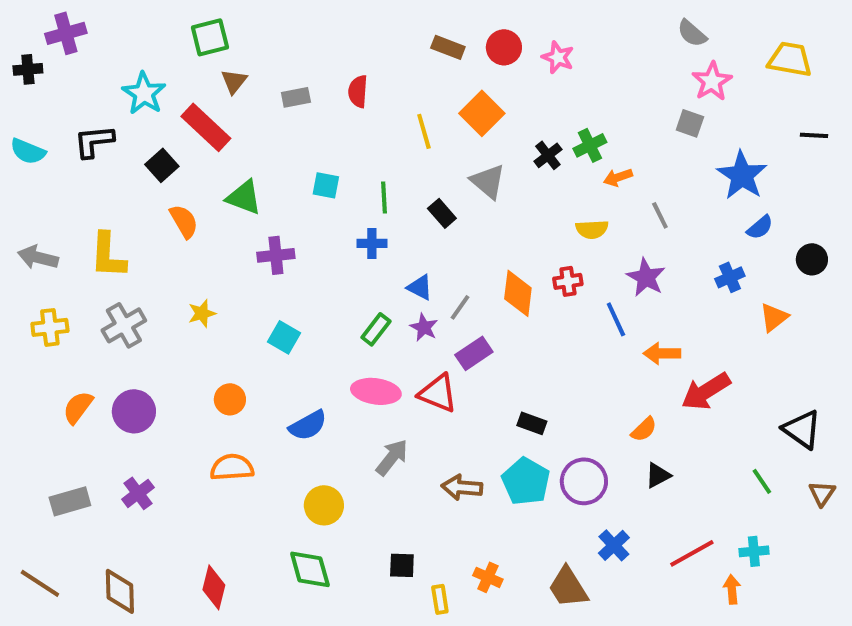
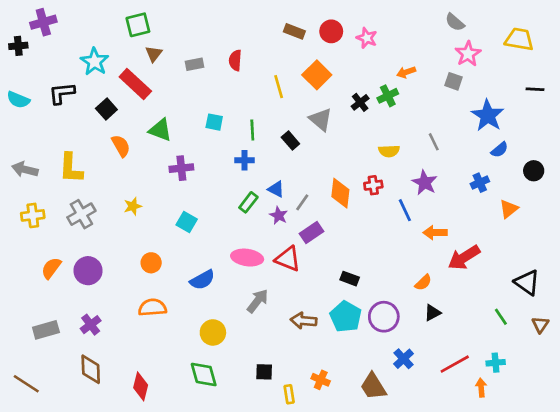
orange arrow: (618, 177) -> (406, 72), moved
green rectangle: (376, 329) -> (248, 202), moved
brown diamond: (120, 591) -> (91, 369), moved

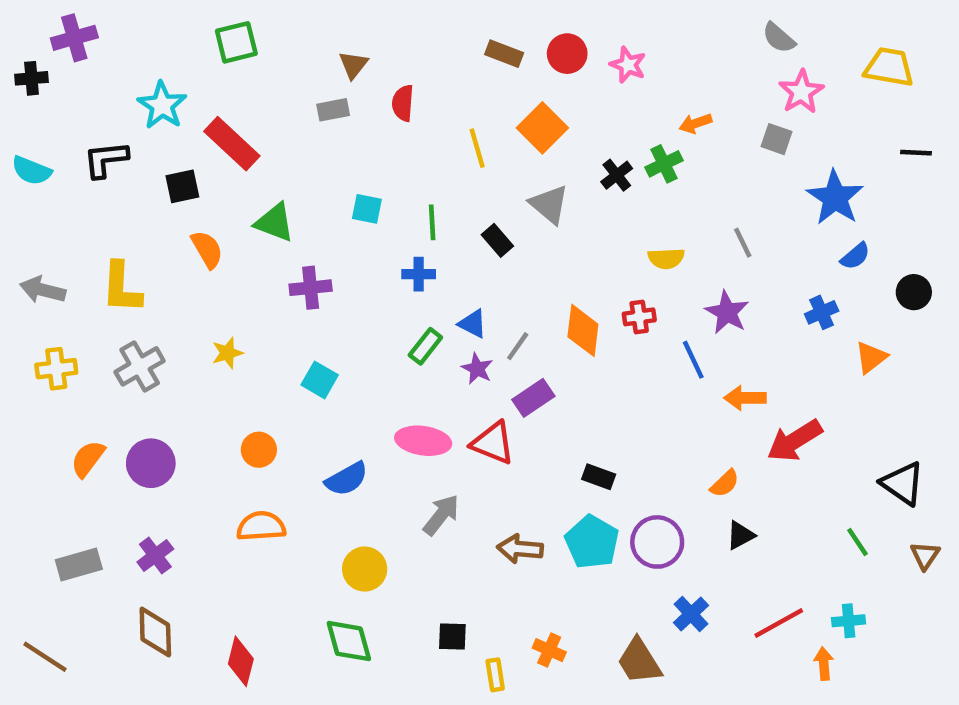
brown triangle: (154, 54) -> (353, 65), moved
black square: (106, 109) -> (182, 186), turned 30

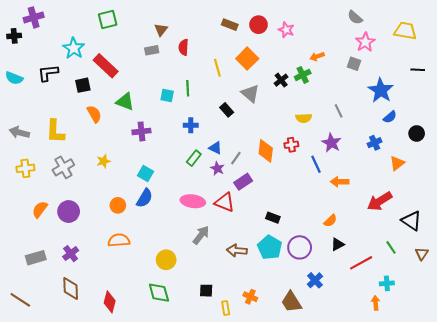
green line: (432, 222) -> (188, 88), moved
red arrow: (795, 441) -> (380, 201), moved
blue semicircle: (347, 479) -> (145, 198), moved, turned -30
red line: (779, 623) -> (361, 263), moved

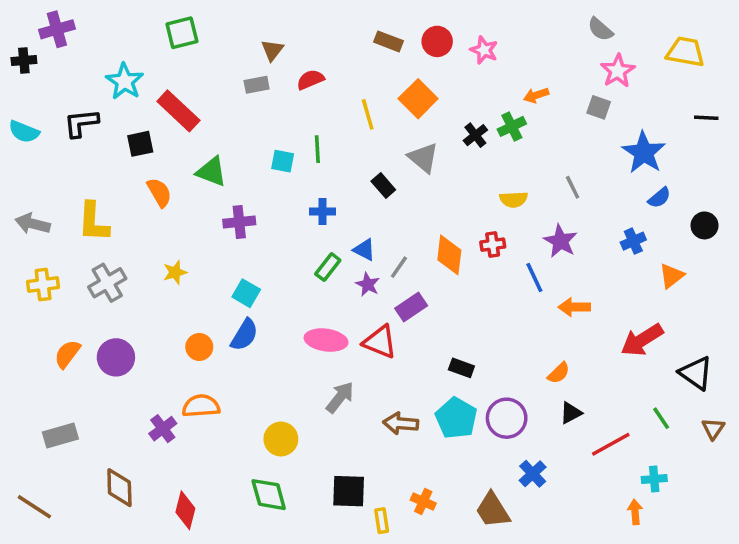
red semicircle: (184, 47) -> (310, 80), turned 63
purple cross: (71, 254) -> (163, 429), moved
black square: (206, 291) -> (349, 491), size x1.5

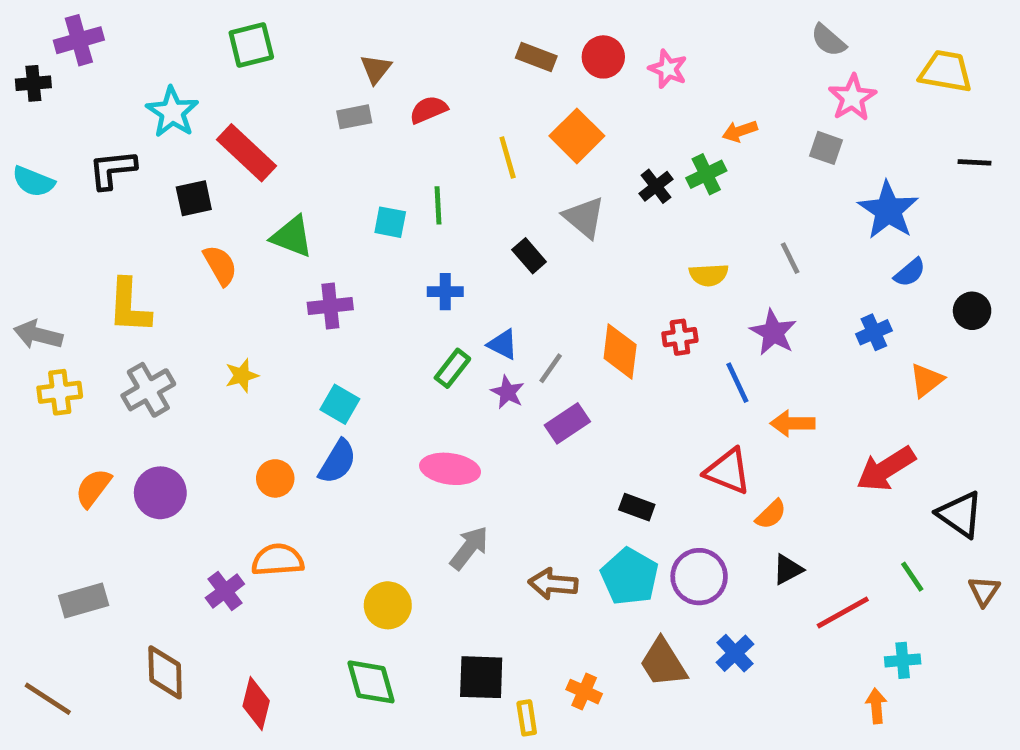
gray arrow: (33, 224) -> (38, 335), moved
red triangle: (380, 342) -> (728, 471), moved
brown trapezoid: (493, 510) -> (663, 663), moved

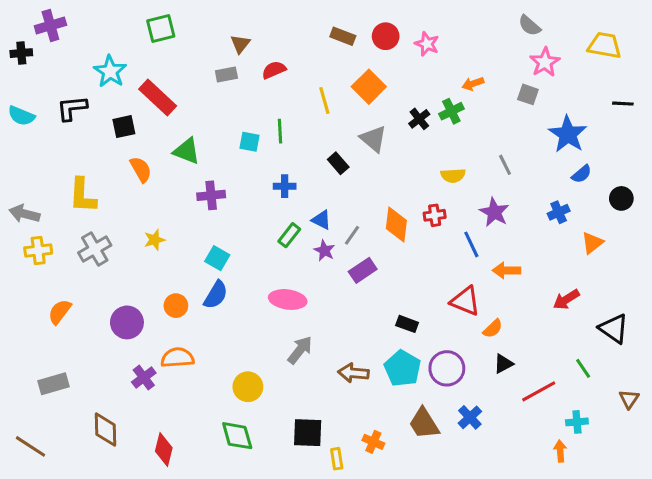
red arrow: (886, 469) -> (566, 299), size x0.7
purple circle: (160, 493) -> (127, 322), moved
brown triangle: (984, 591) -> (629, 399), moved

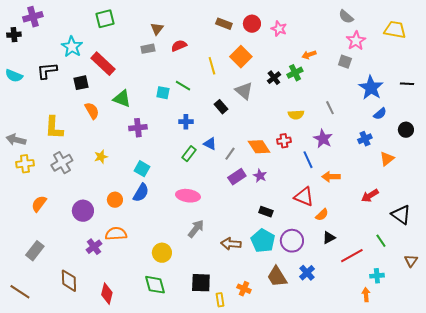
black line: (623, 104) -> (407, 84), moved
green line: (280, 131) -> (183, 86), turned -56
orange diamond: (396, 224) -> (259, 147), turned -40
purple star: (324, 251) -> (260, 176), moved
gray rectangle: (53, 384) -> (35, 251), turned -36

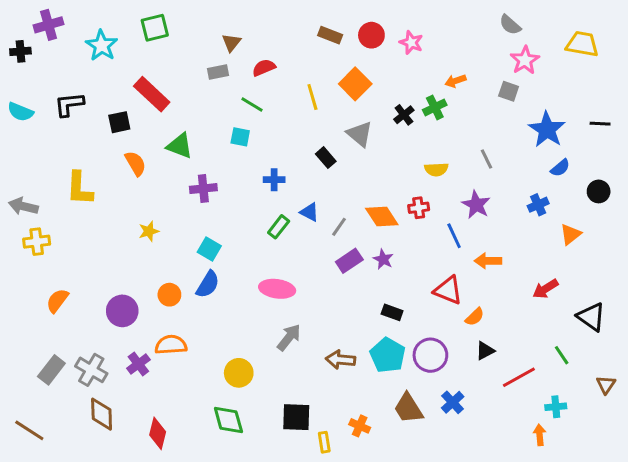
cyan star: (72, 47) -> (102, 45), moved
green line: (183, 86) -> (252, 104), moved
gray cross: (62, 163) -> (91, 370), moved, turned -30

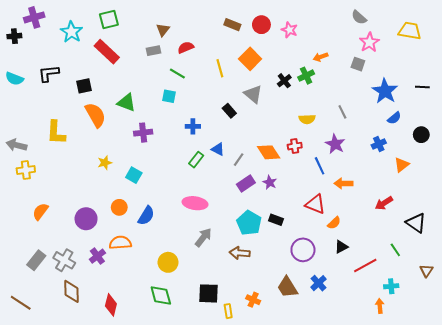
red rectangle: (152, 94) -> (107, 52), moved
orange semicircle: (136, 163) -> (95, 115), size x1.4
cyan square: (209, 249) -> (134, 175), moved
blue semicircle: (208, 284) -> (146, 216), moved
cyan pentagon: (388, 355) -> (249, 223), moved

